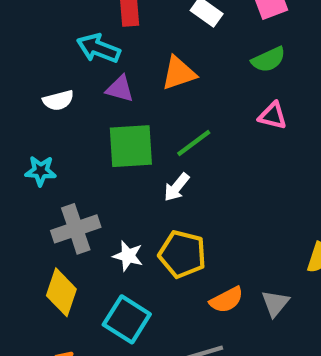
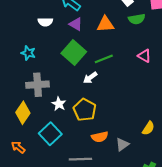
green semicircle: (268, 59) -> (137, 19), moved
green square: (131, 146) -> (74, 53), turned 30

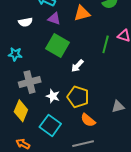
green line: (104, 59) -> (106, 44), moved, turned -42
orange semicircle: (100, 137) -> (88, 120), moved, turned 63
gray triangle: (122, 145) -> (118, 107), moved, turned 32

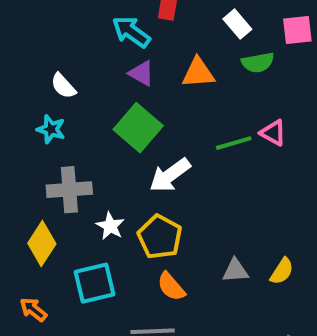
white semicircle: (25, 22) -> (63, 86), moved, turned 48
green line: (106, 44) -> (234, 143), turned 48
white arrow: (77, 66) -> (170, 175), size x1.5
cyan square: (50, 125) -> (95, 283), turned 30

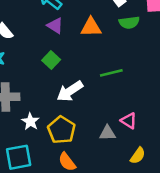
green square: (138, 128) -> (51, 60), size x0.6
pink triangle: (273, 133) -> (129, 121), moved
gray triangle: (235, 271) -> (108, 133), moved

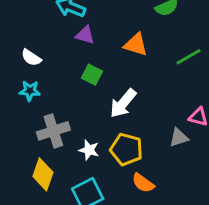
orange triangle: (91, 27) -> (136, 45), moved, turned 35
green line: (111, 73) -> (188, 57), moved

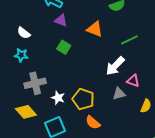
white arrow: (123, 103) -> (115, 66), moved
yellow diamond: (43, 174) -> (26, 112), turned -65

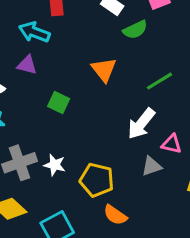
purple triangle: (61, 20) -> (27, 65), moved
orange triangle: (95, 29) -> (104, 70), turned 36
white star: (58, 98) -> (55, 165), moved

